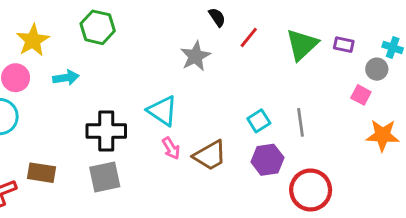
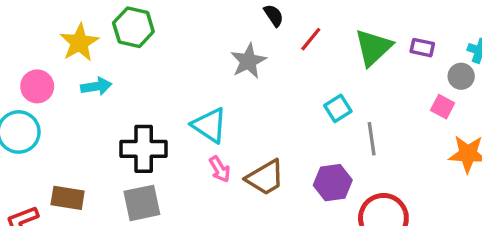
yellow star: (33, 40) -> (79, 42), moved
cyan square: (259, 121) -> (338, 108), moved

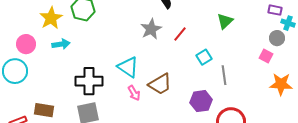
red line: (311, 39) -> (180, 34), moved
green triangle: (373, 48) -> (225, 21), size x0.7
purple rectangle: (422, 48) -> (275, 10), moved
brown trapezoid: (265, 178) -> (160, 84), moved

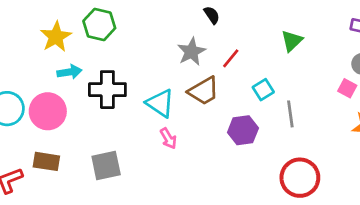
pink circle: (26, 44) -> (48, 111), moved, size x1.4
black cross: (89, 81) -> (107, 90), moved
brown trapezoid: (160, 84) -> (204, 91), moved
purple hexagon: (201, 101) -> (243, 130), moved

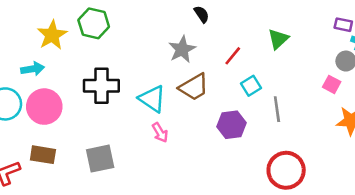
red line: (231, 58) -> (233, 56), moved
cyan arrow: (69, 72) -> (33, 69), moved

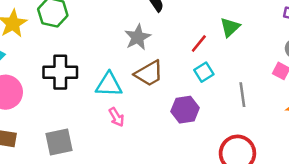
red line: (233, 56) -> (199, 43), moved
cyan triangle: (152, 99) -> (109, 85), turned -32
gray line: (277, 109) -> (242, 95), moved

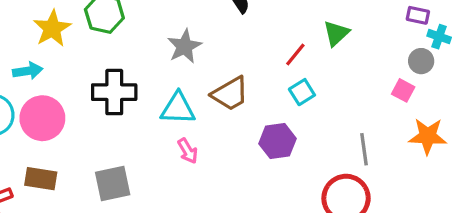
gray star: (138, 37) -> (184, 46), moved
gray line: (242, 95) -> (364, 149), moved

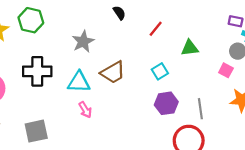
green triangle: (336, 33) -> (190, 48), moved, turned 36
red line: (295, 55) -> (156, 29), moved
purple hexagon: (277, 141) -> (166, 103), moved

